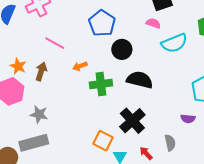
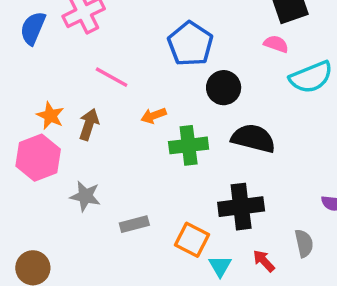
black cross: (132, 121) -> (241, 207), turned 35
gray rectangle: (34, 143) -> (134, 224), moved, size x0.6

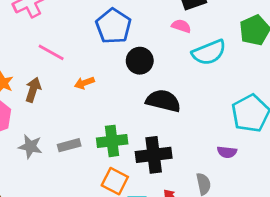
green cross: (189, 145) -> (112, 141), moved
gray rectangle: (134, 224) -> (69, 145), moved

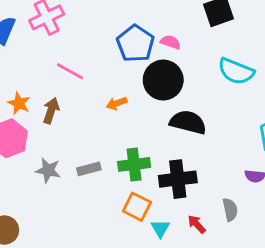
pink semicircle: (181, 26) -> (170, 42), moved
cyan semicircle: (209, 52) -> (236, 71), turned 44
black circle: (140, 61) -> (163, 80), size x1.4
orange arrow: (84, 83) -> (117, 103), moved

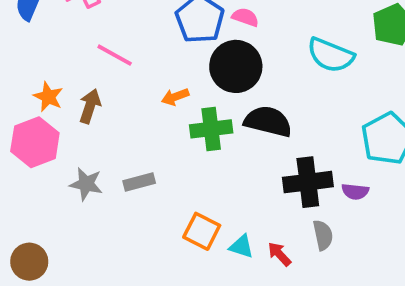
green cross: (134, 164) -> (211, 129), moved
black cross: (178, 179) -> (308, 182), moved
cyan triangle: (160, 229) -> (241, 246), moved, turned -42

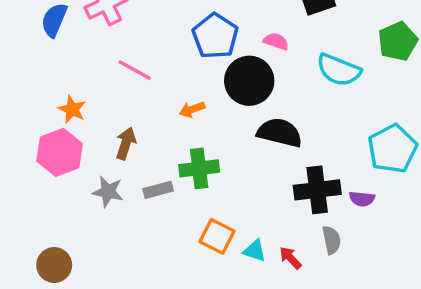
pink semicircle: (245, 17) -> (276, 41), moved
brown arrow: (90, 106) -> (126, 143), moved
green cross: (211, 129) -> (199, 168), moved

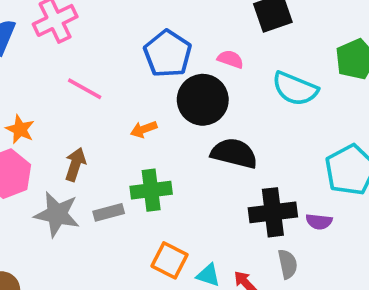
gray star: (108, 192) -> (57, 214), size x1.4

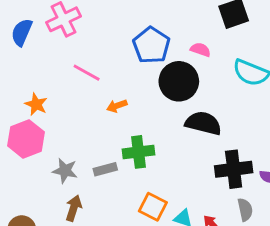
orange arrow: (144, 129) -> (117, 106), moved
brown arrow: (75, 164) -> (74, 208), moved
gray star: (57, 214) -> (65, 171), size x0.7

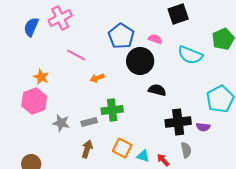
black semicircle: (203, 123) -> (157, 90), size x0.7
brown arrow: (74, 208) -> (87, 149), moved

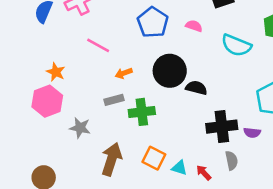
black circle: (140, 61) -> (170, 71), moved
gray rectangle: (89, 122) -> (114, 100), moved
brown arrow: (87, 149) -> (112, 159), size x1.5

